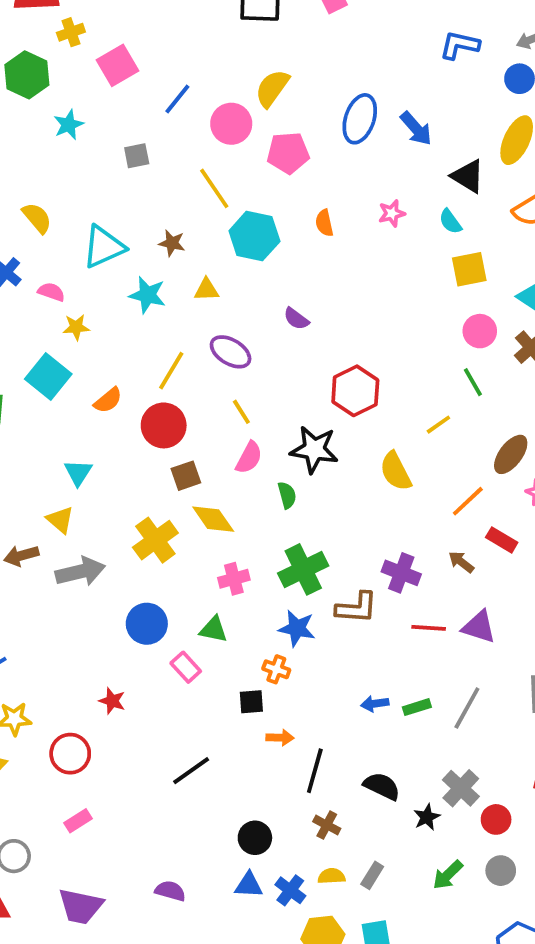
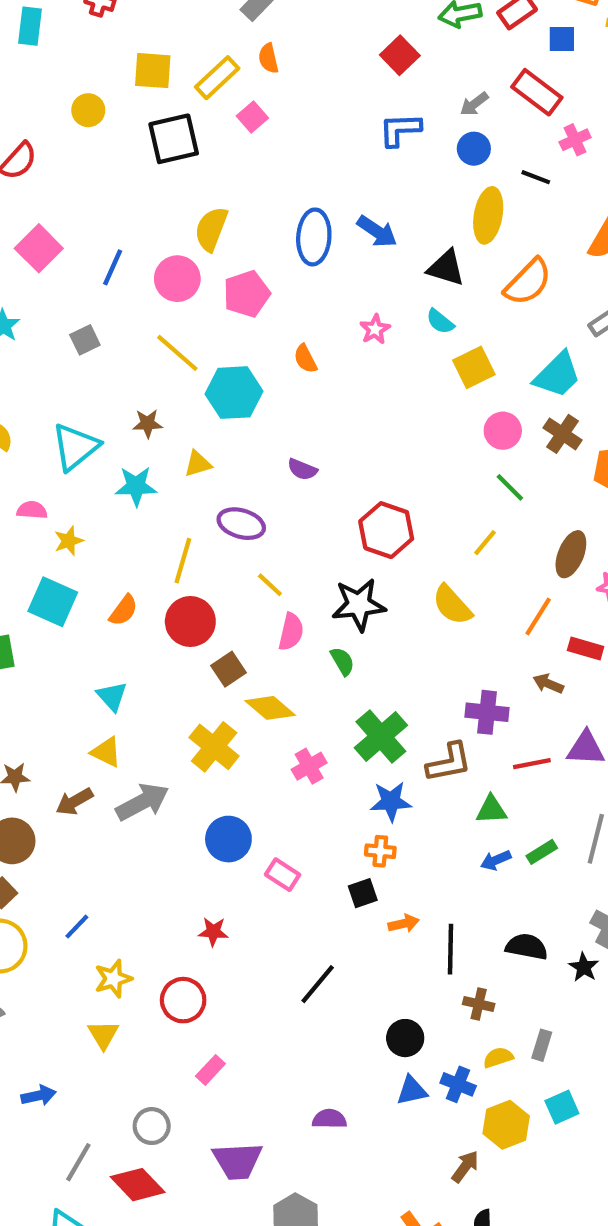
green triangle: (214, 629) -> (491, 810), moved

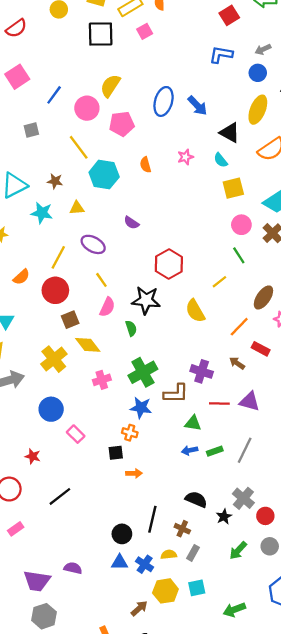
black line: (450, 949) -> (152, 519), moved
black line: (318, 984) -> (60, 496), moved
brown cross: (479, 1004) -> (182, 529), moved
purple trapezoid: (238, 1161) -> (37, 581), moved

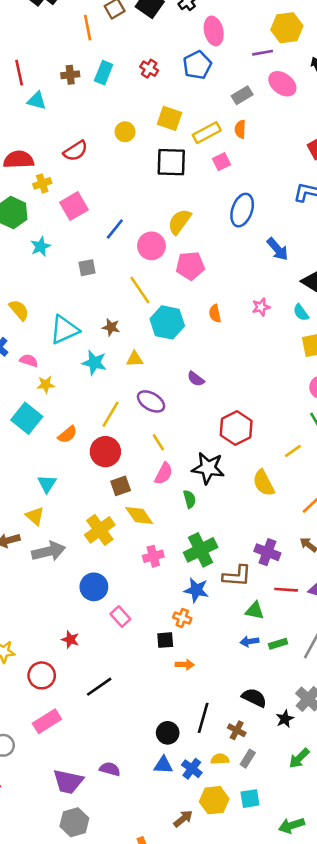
blue ellipse: (164, 101) -> (242, 210), moved
pink rectangle: (16, 529) -> (47, 721), size x1.5

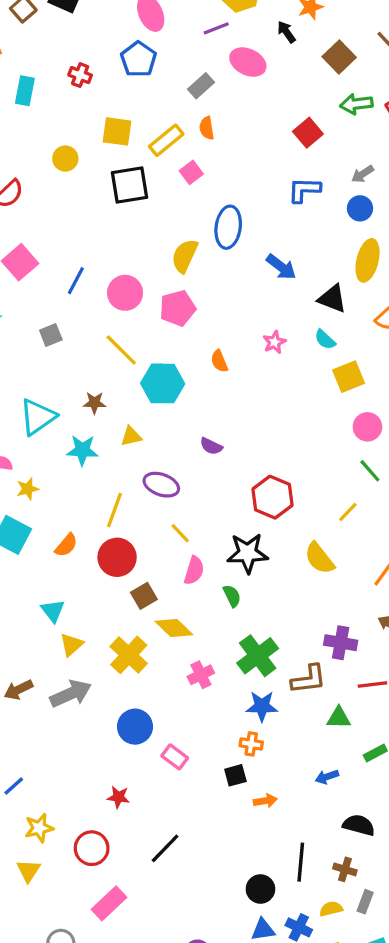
yellow semicircle: (179, 222) -> (185, 256), moved
yellow triangle: (35, 516) -> (71, 645), moved, turned 48
blue arrow: (249, 641) -> (327, 777), moved

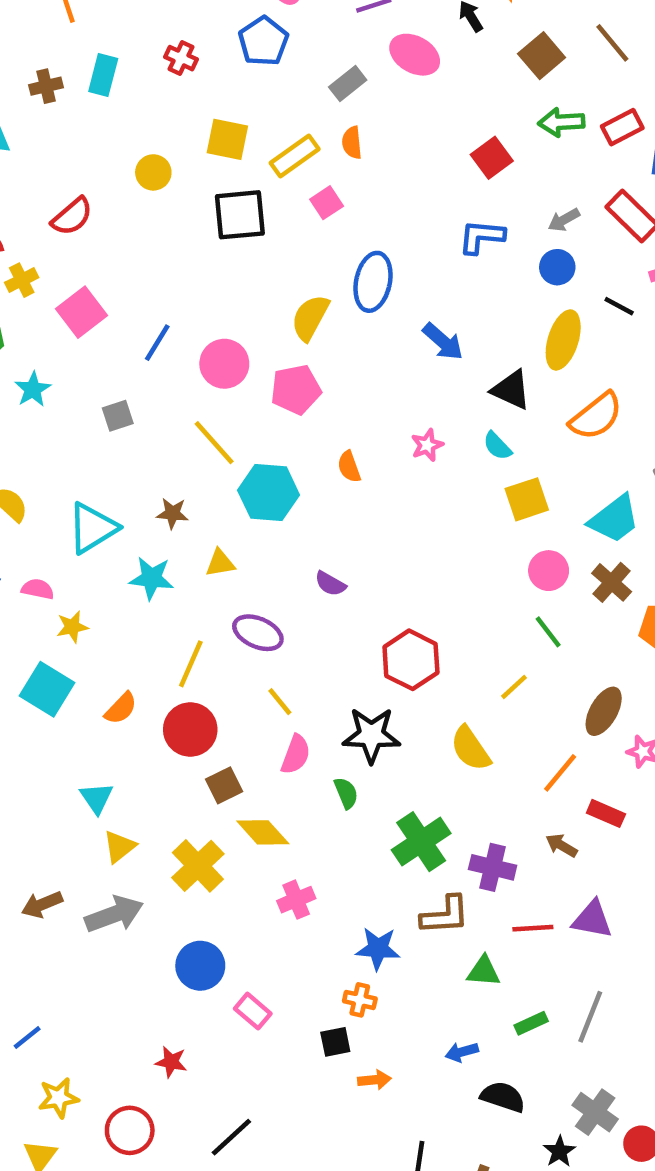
green cross: (258, 656) -> (421, 842), moved
black semicircle: (359, 825) -> (503, 1097), moved

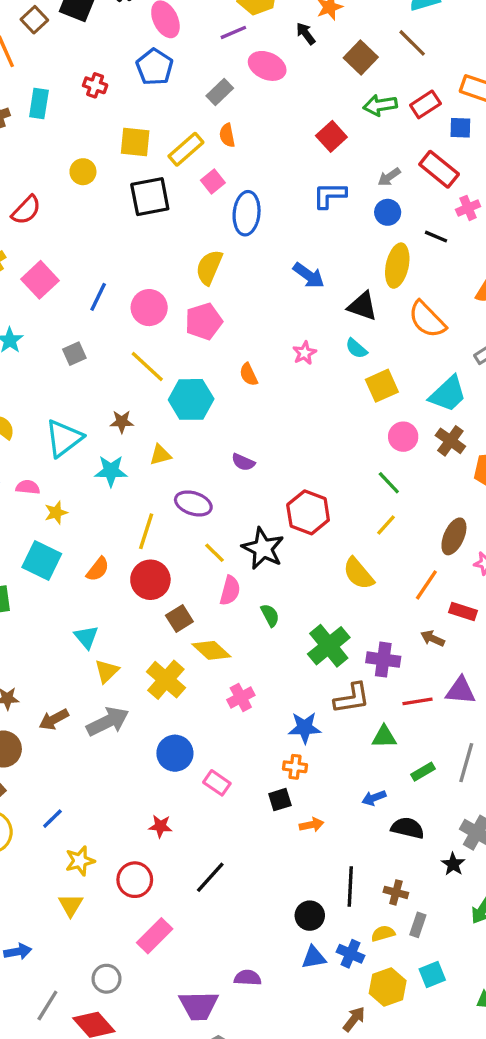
blue ellipse: (373, 282) -> (247, 213), moved
orange semicircle: (596, 416) -> (427, 319), turned 90
green line: (548, 632) -> (389, 483), moved
black star: (371, 735) -> (263, 548), moved, turned 30

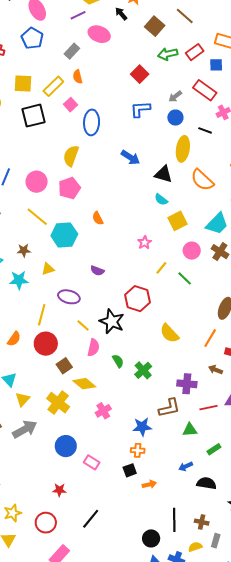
pink star: (305, 353) -> (145, 242), moved
yellow line: (386, 525) -> (161, 268), moved
green cross: (329, 646) -> (143, 370), moved, size x0.7

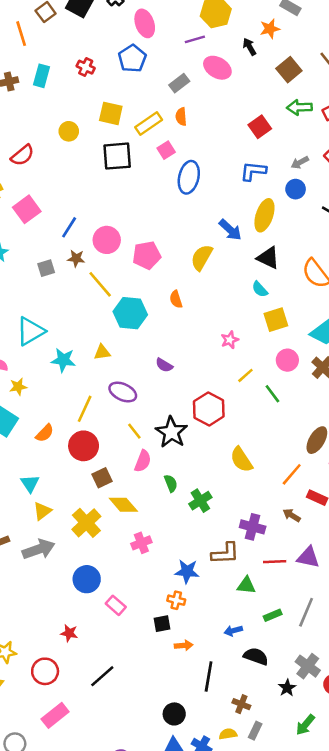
yellow ellipse: (183, 149) -> (264, 215), moved
yellow semicircle: (71, 156) -> (202, 257), moved
brown star: (24, 250) -> (76, 258), moved
black line: (174, 520) -> (209, 676), moved

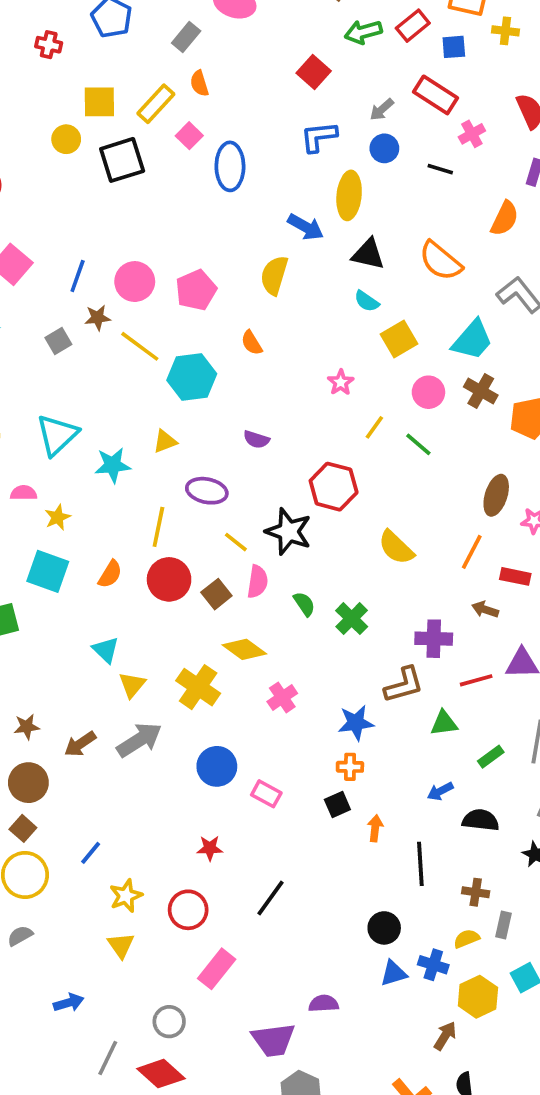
yellow circle: (69, 131) -> (66, 139), moved
brown square: (102, 478) -> (216, 594), moved
orange arrow: (184, 645) -> (375, 828), turned -66

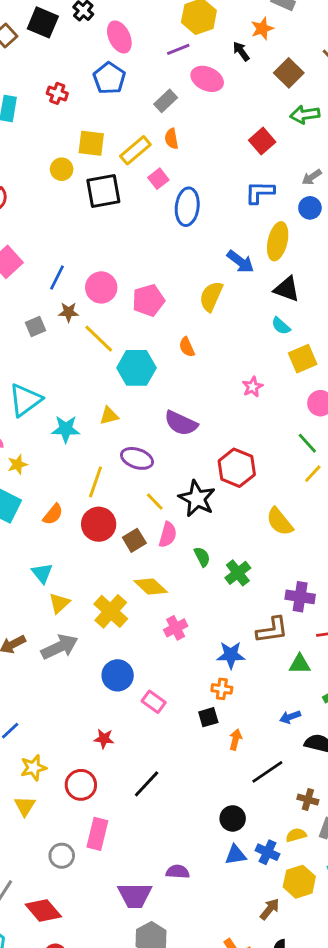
yellow line: (374, 427) -> (313, 474), moved
purple semicircle: (256, 439) -> (181, 423), size x1.6
black line: (420, 864) -> (267, 772), turned 52
pink rectangle: (217, 969) -> (97, 834), turned -32
gray circle: (169, 1022) -> (62, 856), moved

